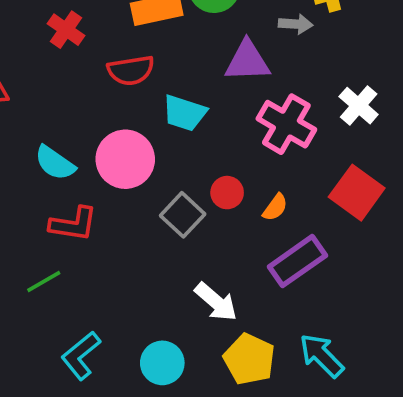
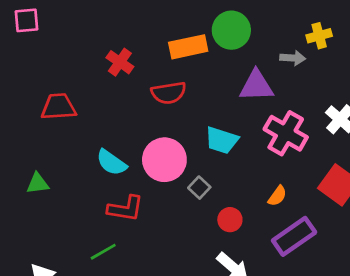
cyan trapezoid: (185, 113) -> (222, 140), moved
red circle: (227, 193) -> (230, 220), moved
gray square: (183, 215) -> (199, 188), moved, size x0.7

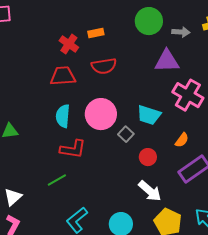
orange rectangle: (188, 47) -> (96, 33), moved, size x0.6
gray arrow: (293, 58) -> (181, 32), moved
red trapezoid: (59, 107) -> (63, 76), moved
cyan trapezoid: (222, 140) -> (149, 115), moved
cyan semicircle: (111, 162) -> (63, 116), turned 60

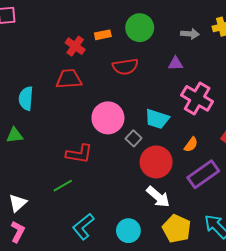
green circle: (149, 21) -> (140, 28), moved
purple triangle: (167, 61) -> (176, 64), size x0.6
red semicircle: (104, 66) -> (125, 67), moved
cyan semicircle: (63, 116) -> (26, 98), moved
red circle: (148, 157) -> (156, 162), size x1.8

